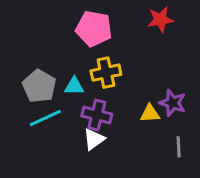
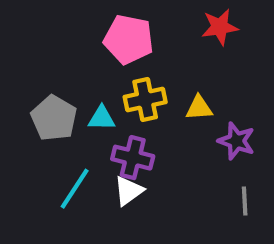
yellow triangle: (150, 113) -> (199, 108), moved
cyan line: (45, 118) -> (75, 189), moved, turned -32

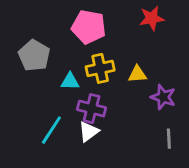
gray pentagon: (54, 118) -> (34, 56), moved

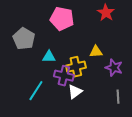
red star: (152, 18) -> (106, 13), turned -30
yellow cross: (100, 68) -> (76, 67), moved
white triangle: (89, 131) -> (75, 92), moved

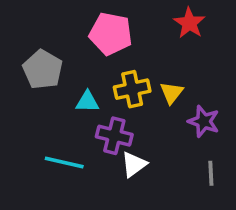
yellow triangle: (96, 52) -> (172, 93), turned -48
yellow cross: (76, 67) -> (132, 89), moved
cyan line: (36, 91) -> (64, 163), turned 70

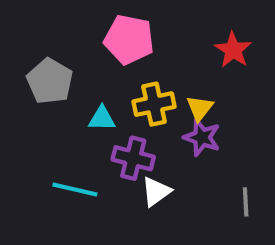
red star: (189, 23) -> (233, 50), moved
purple star: (204, 121) -> (202, 137), moved

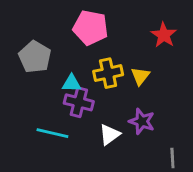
purple star: (202, 137) -> (142, 121), moved
purple cross: (133, 158) -> (79, 102), moved
gray line: (246, 202) -> (172, 158), moved

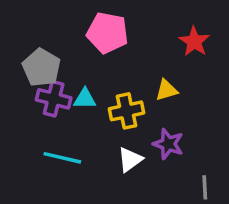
yellow cross: (108, 73) -> (127, 111), moved
yellow triangle: (140, 76) -> (166, 90), turned 36
purple cross: (79, 102) -> (54, 99), moved

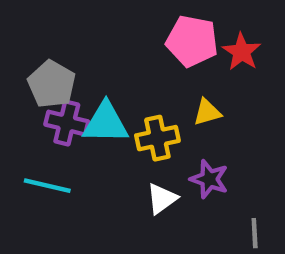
pink pentagon: (107, 33) -> (192, 41), moved
cyan triangle: (85, 99) -> (106, 123), size x1.6
cyan line: (62, 158) -> (47, 186), moved

